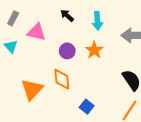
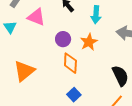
orange diamond: (62, 79) -> (70, 63), moved

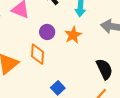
orange diamond: (70, 63) -> (37, 54), moved

